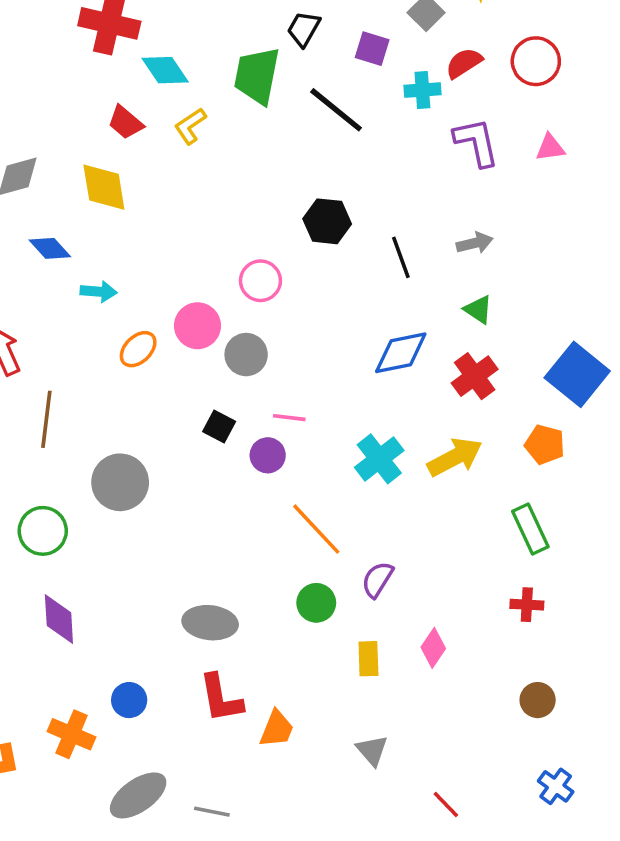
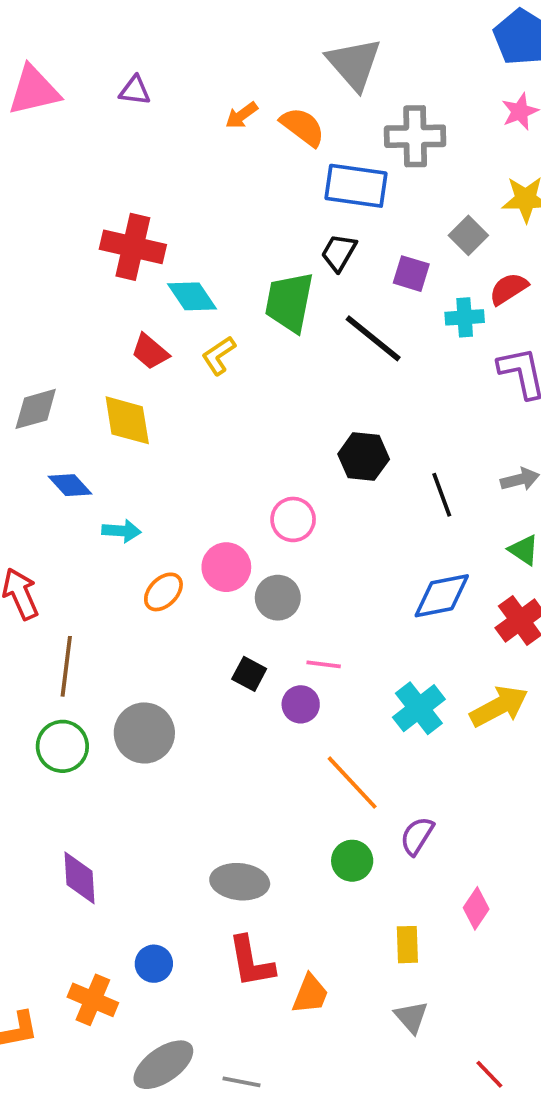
green circle: (43, 531) -> (62, 746), moved
yellow rectangle: (368, 659) -> (407, 945), moved

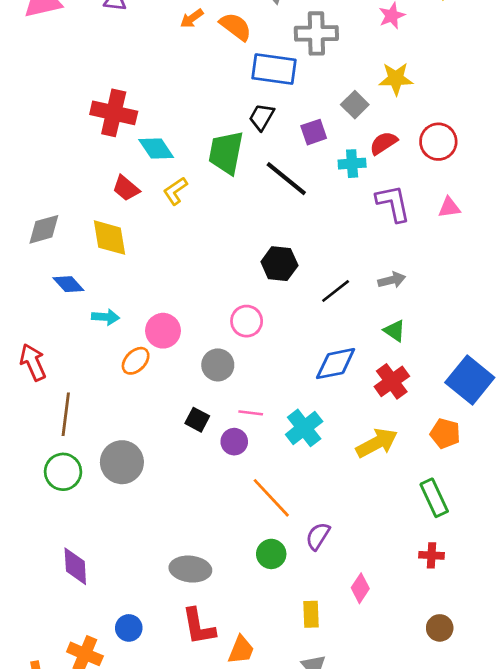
purple square: (411, 274) -> (314, 132), turned -36
black line: (442, 495) -> (336, 291), turned 72
pink circle: (293, 519) -> (247, 321), moved
pink circle: (226, 567) -> (163, 331), moved
cyan cross: (419, 708) -> (304, 428), moved

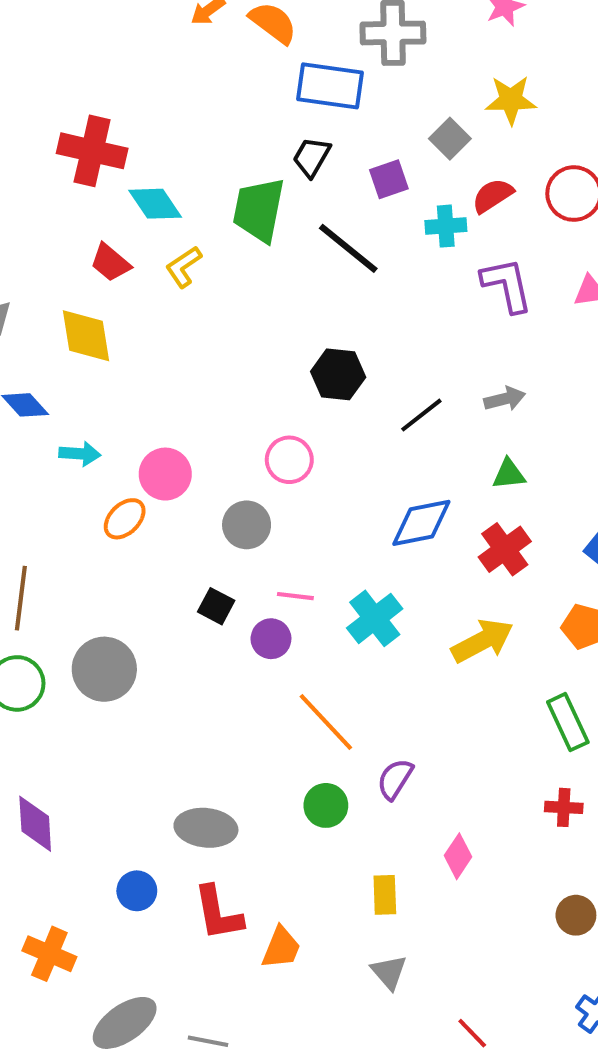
green triangle: (395, 331) -> (509, 474), turned -40
blue circle: (129, 628) -> (137, 891), moved

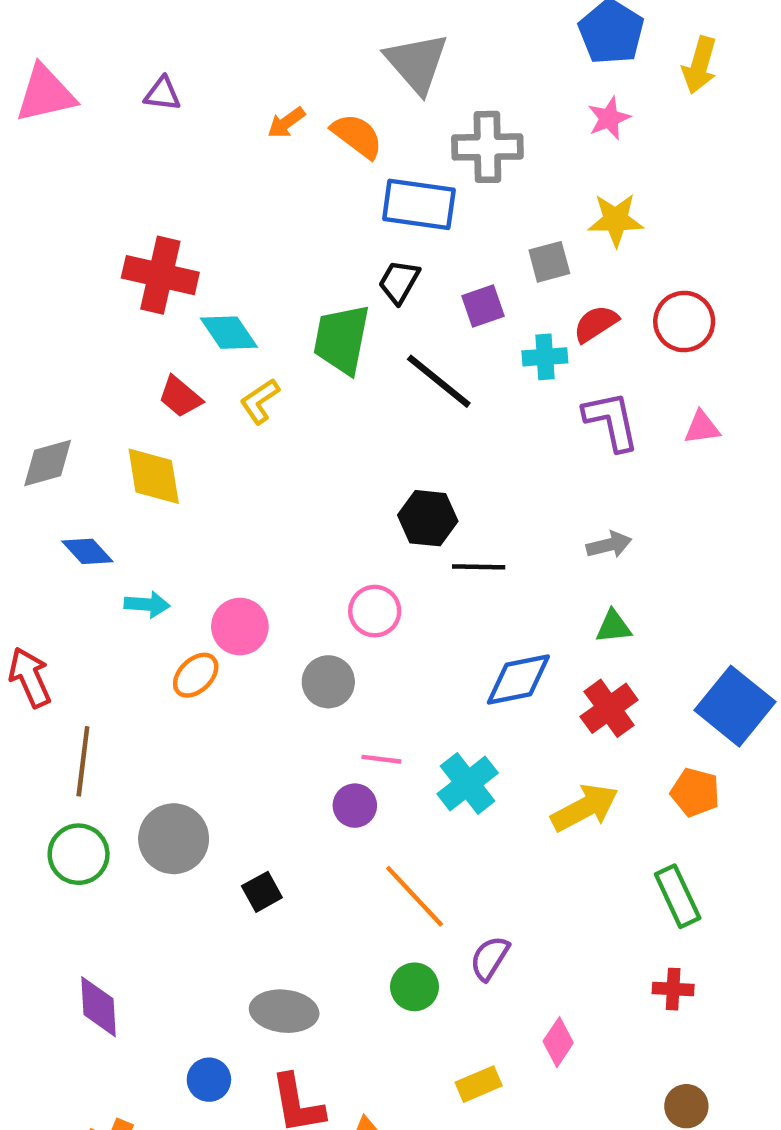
gray square: (450, 139) -> (549, 262), turned 30
black line: (421, 415) -> (479, 567), moved, turned 39
black square: (216, 606) -> (262, 892), moved, turned 33
yellow rectangle: (385, 895) -> (479, 1084), turned 69

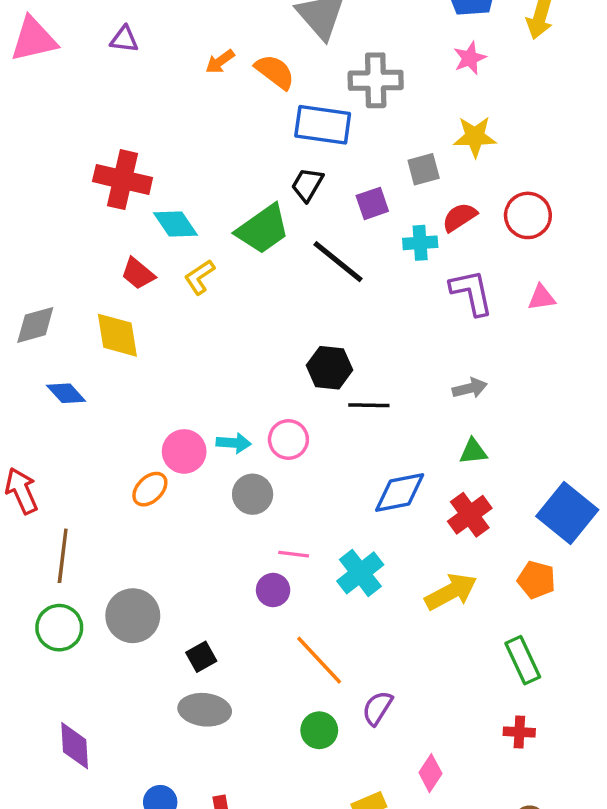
green trapezoid: (342, 339) -> (263, 229), turned -136
cyan arrow: (147, 604) -> (234, 443), moved
gray ellipse: (284, 1011) -> (205, 710), moved

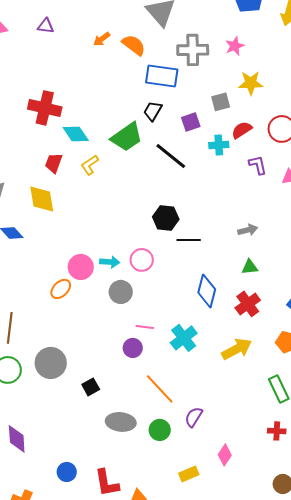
pink star: (470, 58) -> (235, 46), moved
red trapezoid: (138, 274) -> (54, 163), turned 70
purple L-shape: (471, 292) -> (258, 165), moved, size x0.7
blue diamond: (400, 493) -> (207, 291), turned -64
gray ellipse: (205, 710) -> (121, 422), moved

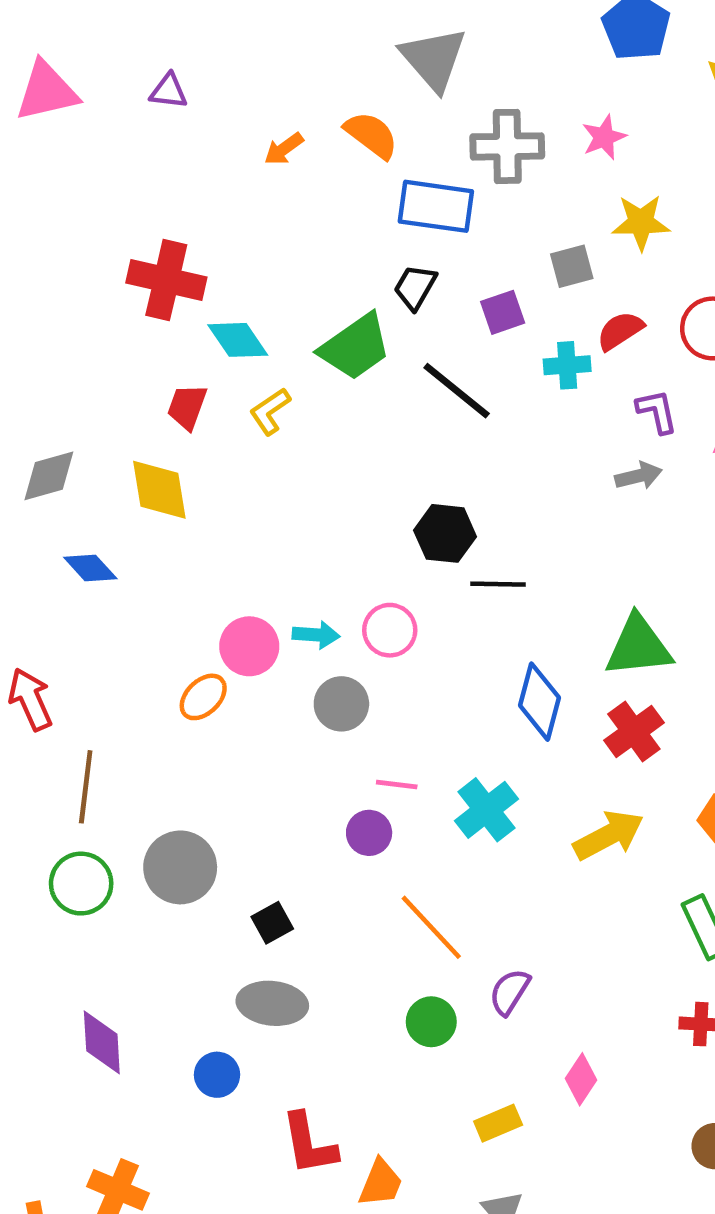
orange arrow: (102, 39) -> (284, 149), moved
gray arrow: (248, 230) -> (639, 476), moved
green triangle: (250, 267) -> (639, 646), size x1.8
gray ellipse: (121, 422) -> (272, 1003), moved
blue circle: (67, 472) -> (217, 1075), moved

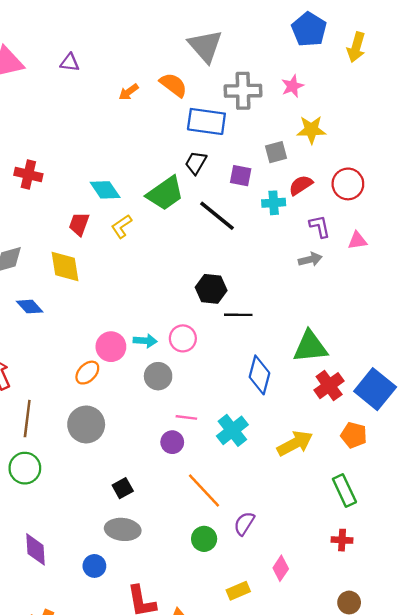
red cross: (166, 280) -> (28, 175), moved, size x0.7
purple square: (503, 312) -> (241, 176), turned 30
red cross: (634, 732) -> (329, 386), moved
gray circle: (180, 867) -> (86, 424), moved

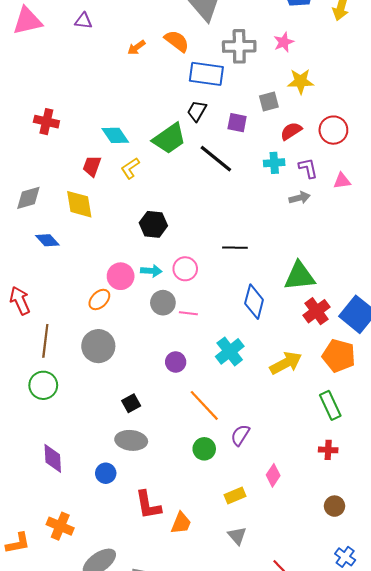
cyan cross: (274, 203) -> (274, 163), moved
black hexagon: (211, 289) -> (153, 224), moved
pink line: (186, 417) -> (188, 313), moved
orange pentagon: (354, 435) -> (339, 356), size x1.4

